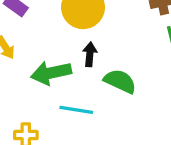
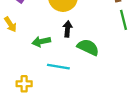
green arrow: (51, 73) -> (41, 42), size x0.7

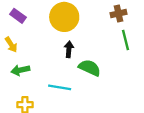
green arrow: (41, 42) -> (20, 70), moved

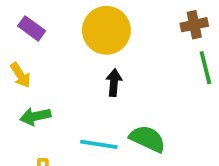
green semicircle: (90, 68) -> (148, 139), moved

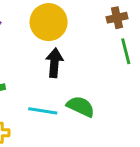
black arrow: (114, 83) -> (54, 63), size x1.4

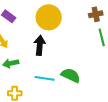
black arrow: (54, 63) -> (40, 45), moved

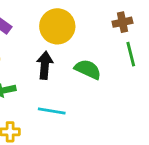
green semicircle: (71, 75) -> (88, 69), moved

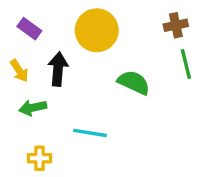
black arrow: (45, 65) -> (58, 69), moved

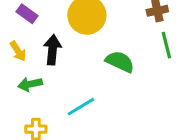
cyan line: (90, 133) -> (81, 107), turned -40

